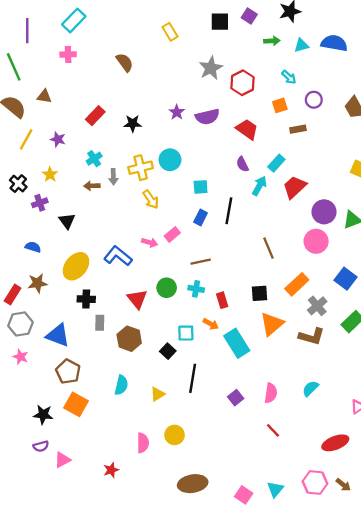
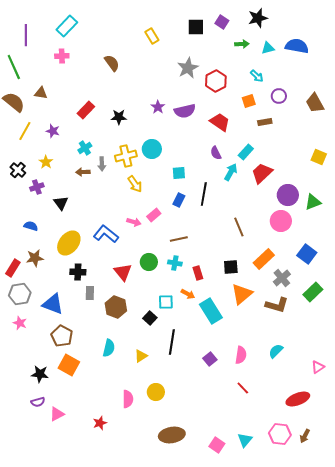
brown arrow: (343, 485) -> (305, 436), turned 80

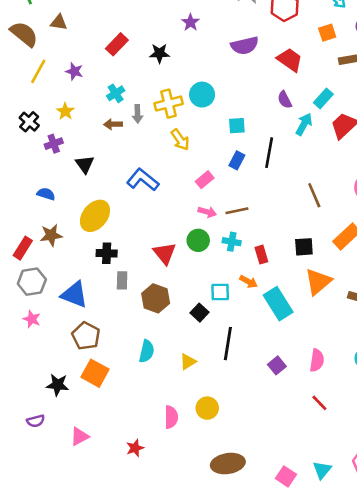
purple star: (158, 107) -> (190, 22), moved
pink arrow: (134, 222) -> (207, 212), moved
blue L-shape: (106, 234) -> (143, 180), moved
purple semicircle: (38, 402) -> (36, 421), moved

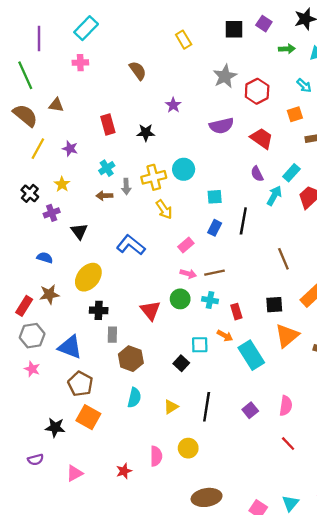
red rectangle: (117, 44) -> (108, 125), turned -60
brown hexagon: (156, 298) -> (131, 359), moved
black line: (228, 344) -> (207, 407), moved
red star: (135, 448) -> (124, 471), moved

